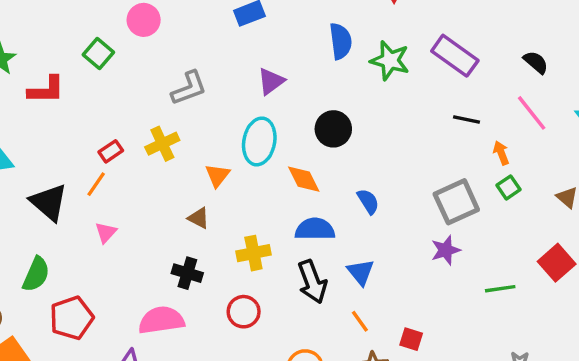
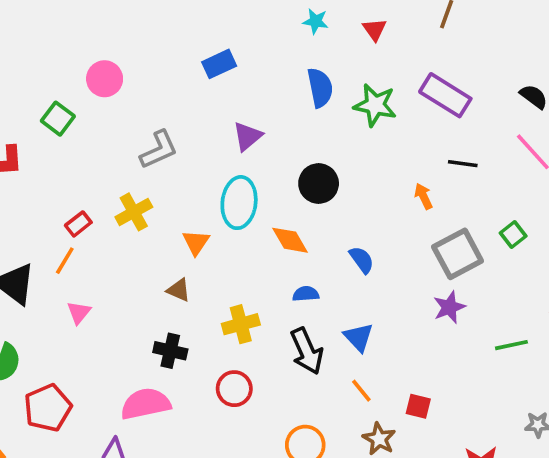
orange arrow: (501, 153) -> (423, 196), moved
blue semicircle: (315, 229) -> (306, 294), size x0.6

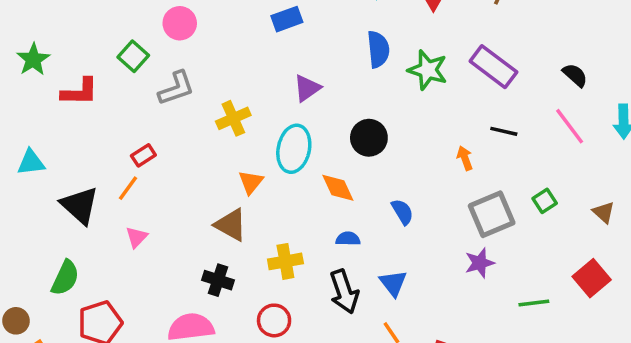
gray L-shape: (159, 150) -> (176, 88), moved
yellow cross: (134, 212) -> (233, 118), moved
brown triangle: (179, 290) -> (231, 225), size x1.5

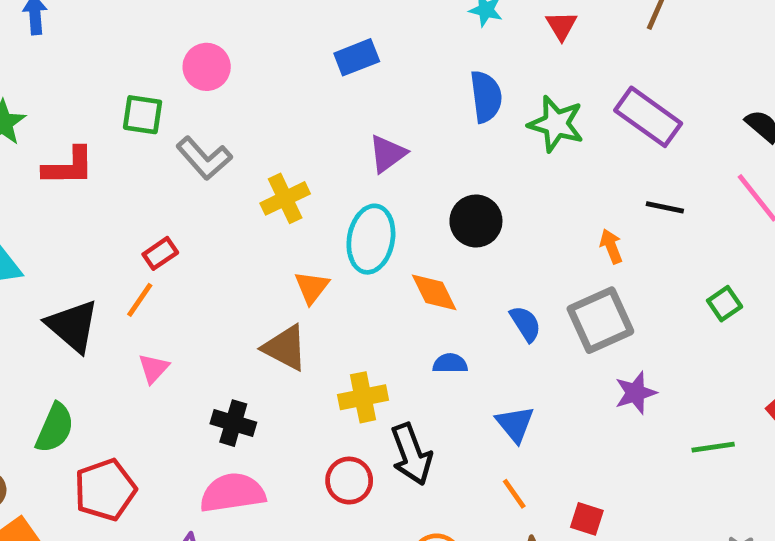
green square: (133, 56) -> (143, 115), turned -32
gray L-shape: (176, 88) -> (204, 158), turned 69
gray square: (492, 214) -> (600, 320), moved
black cross: (218, 280) -> (233, 423), moved
black arrow: (344, 292) -> (411, 454), moved

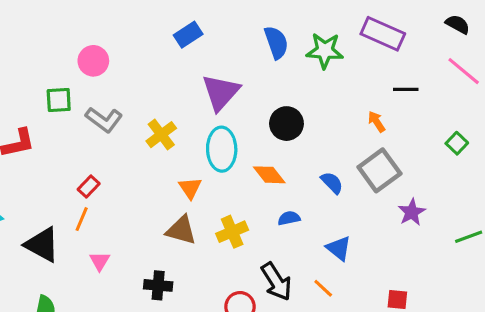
purple triangle: (387, 154) -> (221, 92), size x1.5
yellow cross: (363, 397) -> (232, 232), moved
orange line: (514, 494) -> (323, 288), moved

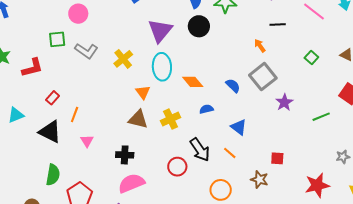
black circle: (286, 124) -> (199, 26), moved
red rectangle: (89, 187) -> (53, 98), moved

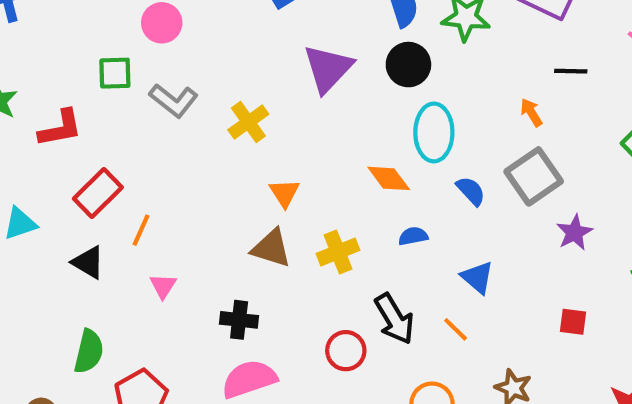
cyan ellipse: (162, 67) -> (434, 132), moved
red rectangle: (53, 98) -> (98, 193), size x1.6
black triangle: (50, 132) -> (88, 262), size x0.7
red square: (277, 158) -> (573, 322), moved

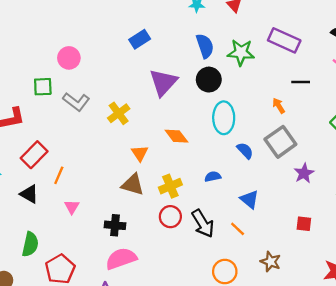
orange diamond: (389, 178) -> (176, 136), moved
red circle: (346, 351) -> (170, 217), moved

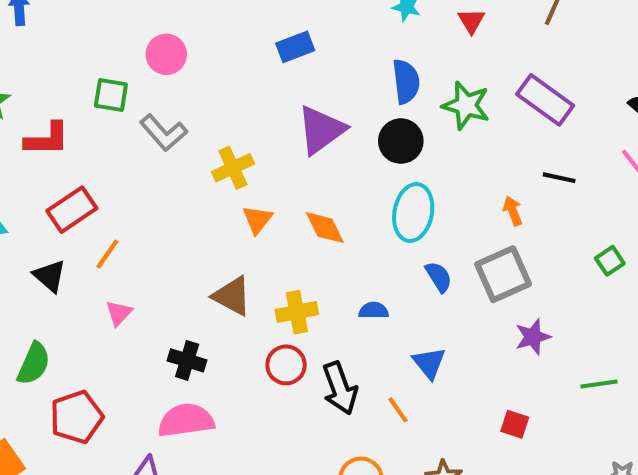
orange triangle: (140, 153) -> (257, 220), moved

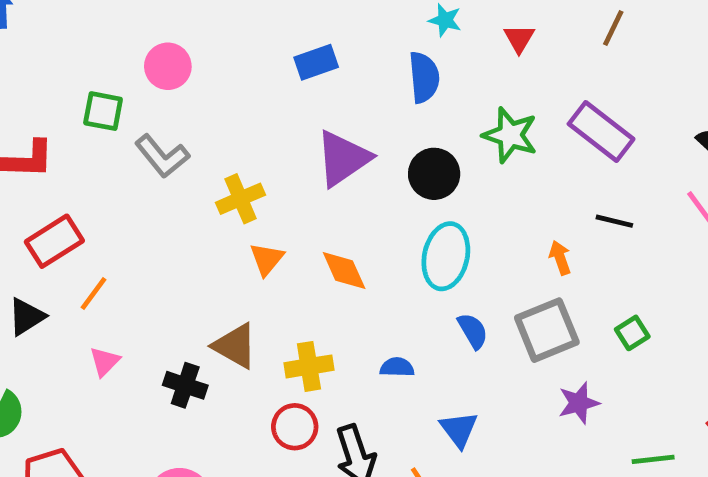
blue semicircle: (406, 81) -> (424, 77), moved
green square: (610, 261) -> (632, 333), moved
black triangle: (50, 276) -> (26, 317), turned 45
black cross: (187, 360) -> (185, 385), moved

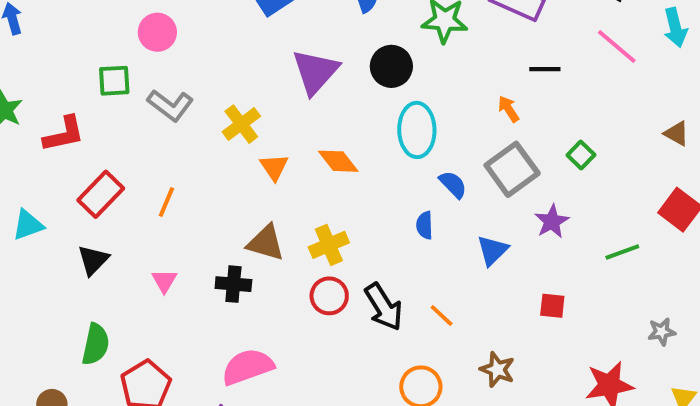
orange line: (94, 293) -> (166, 202), moved
blue semicircle: (397, 367) -> (425, 225), moved, turned -80
blue triangle: (459, 429) -> (492, 250), moved, turned 36

